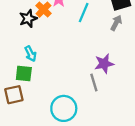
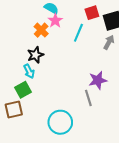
black star: (28, 19) -> (35, 55), moved
green square: (24, 74) -> (23, 90), turned -35

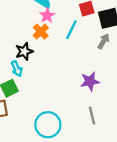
orange cross: (41, 30) -> (41, 32), moved
gray line: (88, 98) -> (92, 116), moved

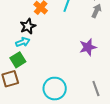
cyan arrow: (17, 69) -> (23, 42), turned -80
gray line: (92, 116) -> (96, 88), moved

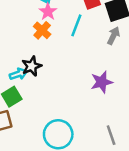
black star: (28, 26) -> (32, 66), moved

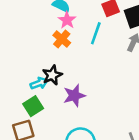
purple star: (102, 82) -> (74, 96), moved

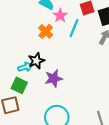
pink star: (67, 20) -> (60, 15), moved
green square: (33, 106) -> (19, 85), turned -35

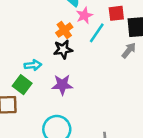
black star: (36, 61) -> (63, 49), moved

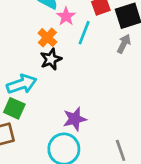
cyan arrow: (33, 65) -> (22, 84), size x1.5
purple star: (62, 85) -> (75, 119), moved

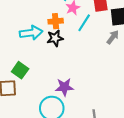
orange cross: (47, 37) -> (56, 21), turned 32
cyan arrow: (22, 84) -> (31, 33), moved

